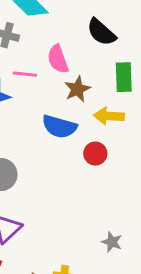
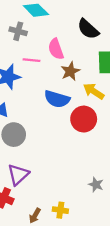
yellow arrow: (109, 116) -> (94, 91), turned 30
red circle: (95, 154) -> (84, 119), size x1.5

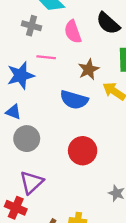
pink semicircle: (56, 49) -> (73, 32), moved
red circle: (84, 119) -> (83, 151), moved

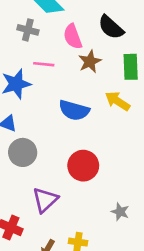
brown star: (89, 69) -> (90, 62), moved
purple triangle: (32, 182) -> (45, 200), moved

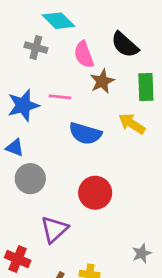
pink line: (44, 64) -> (60, 97), moved
gray star: (120, 212) -> (142, 253), moved, turned 30

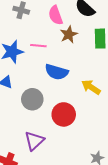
yellow arrow: (132, 124) -> (91, 87), moved
gray circle: (30, 179) -> (32, 99), moved

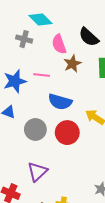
red circle: (64, 114) -> (67, 133), moved

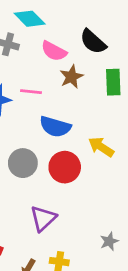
pink semicircle: (59, 44) -> (54, 51), turned -42
purple triangle: (37, 172) -> (43, 218), moved

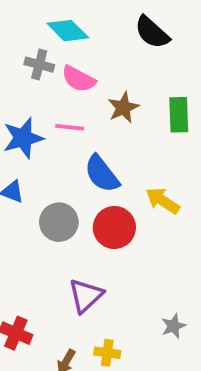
black semicircle: (93, 42) -> (152, 32), moved
pink semicircle: (54, 51) -> (79, 79), moved
blue semicircle: (55, 127) -> (102, 174), turned 36

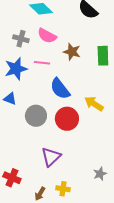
gray cross: (39, 65) -> (21, 39), moved
brown star: (123, 108) -> (72, 52), turned -30

